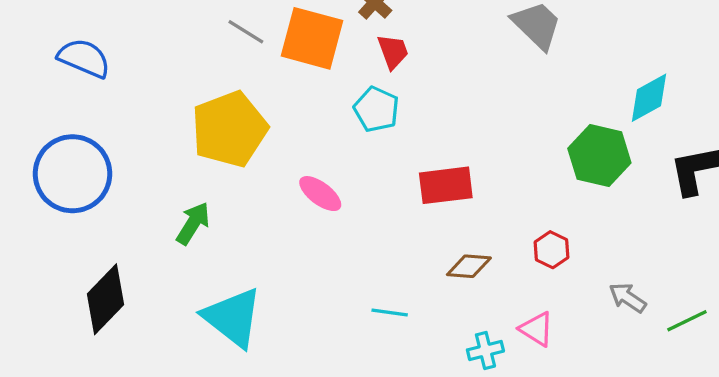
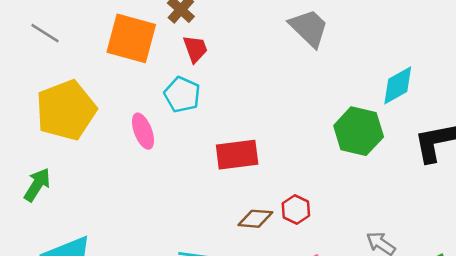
gray line: (246, 32) -> (45, 33), moved
pink ellipse: (320, 194) -> (143, 131), moved, turned 32
red hexagon: (552, 250) -> (296, 210), moved

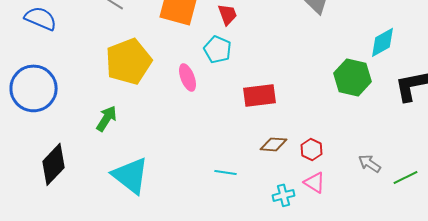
red hexagon: (296, 210) -> (312, 149), moved

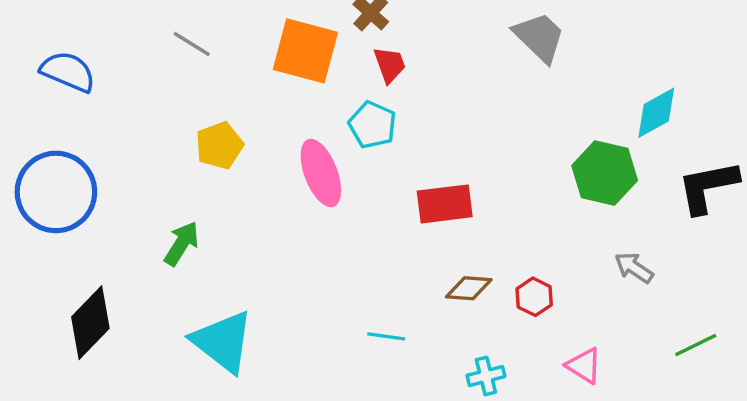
yellow pentagon: (128, 61) -> (219, 145), size x0.6
pink ellipse: (188, 77) -> (321, 173), size x1.4
gray arrow: (370, 163) -> (634, 268), moved
pink triangle: (314, 182) -> (584, 366), moved

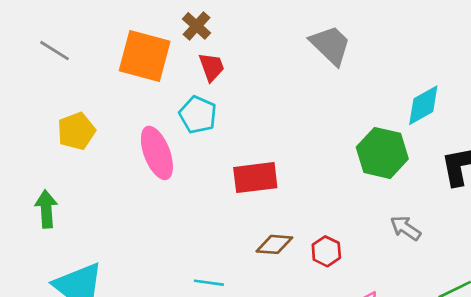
green arrow: (182, 244) -> (46, 209), turned -36

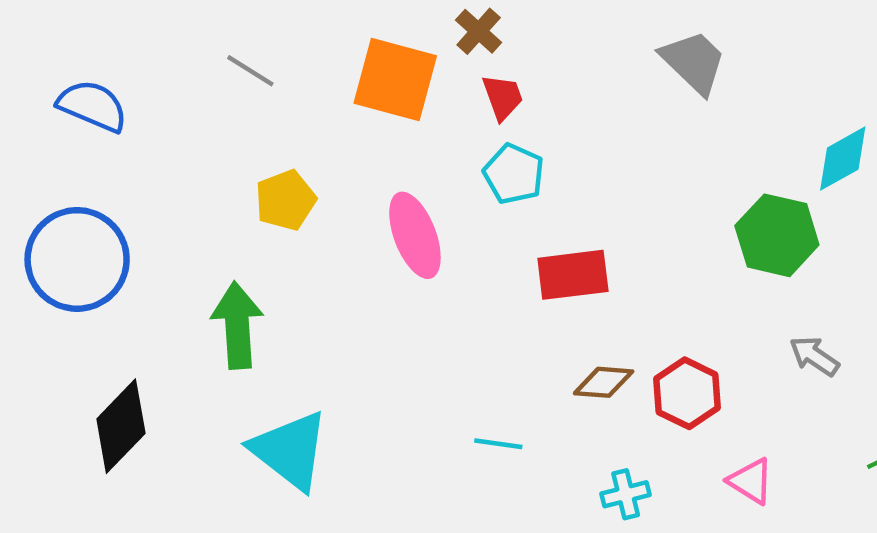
cyan pentagon: (198, 115) -> (514, 174), moved
green arrow: (46, 209) -> (237, 325), size x1.4
red hexagon: (326, 251) -> (687, 393), size x1.4

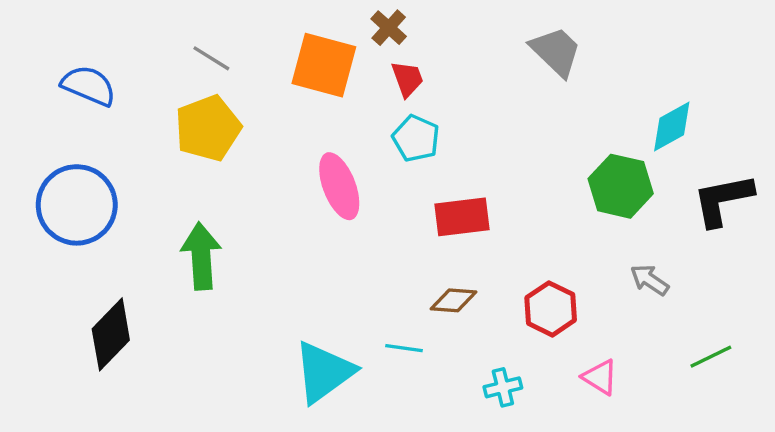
yellow pentagon: (286, 200) -> (208, 128), moved, size x1.4
brown diamond: (604, 382) -> (453, 300), moved
cyan triangle: (290, 450) -> (324, 372), moved, turned 46

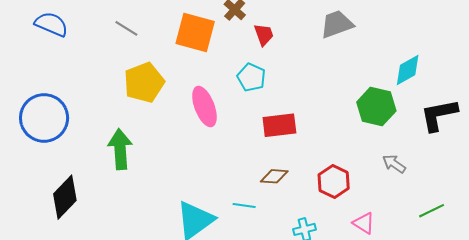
gray trapezoid: (556, 51) -> (337, 24), turned -64
red trapezoid: (407, 79) -> (264, 35), moved
blue semicircle: (89, 86) -> (51, 24), moved
yellow pentagon: (208, 128) -> (144, 83), moved

